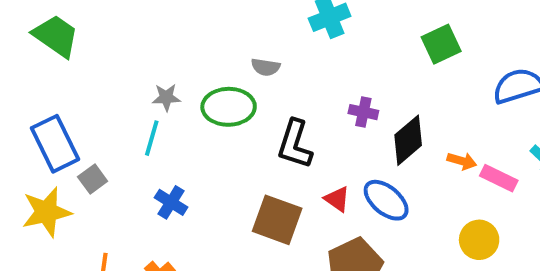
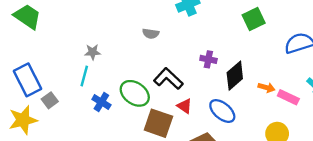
green ellipse: (229, 107) -> (135, 93), moved, turned 36
black L-shape: (295, 144) -> (168, 79), turned 116
red triangle: (337, 199) -> (184, 106), moved
blue cross: (171, 202) -> (101, 102), moved

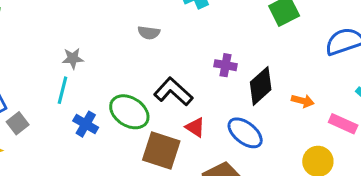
pink rectangle: (288, 97) -> (343, 124), moved

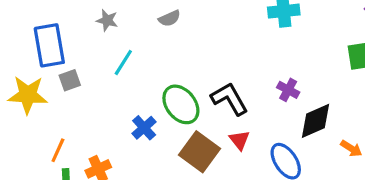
gray semicircle: (149, 33) -> (170, 18), moved, turned -50
gray star: (73, 58) -> (107, 20), moved
blue cross: (86, 124) -> (144, 128), moved

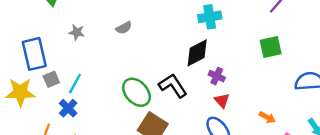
cyan line: (123, 63) -> (75, 84), moved
black diamond: (316, 121) -> (197, 53), moved
blue cross: (144, 128) -> (68, 108), moved
red triangle: (239, 140) -> (222, 100), moved

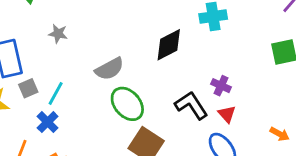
gray semicircle: (124, 28) -> (109, 69), moved, size x1.5
black diamond: (197, 53) -> (169, 45), moved
black L-shape: (173, 86) -> (191, 105), moved

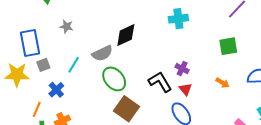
black diamond: (169, 45) -> (126, 35), moved
cyan line: (56, 93) -> (74, 65), moved
orange arrow: (280, 134) -> (223, 83), moved

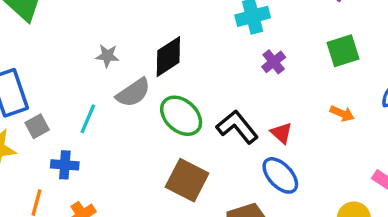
gray star: (66, 26) -> (107, 56), moved
purple cross: (182, 69) -> (274, 62), moved, turned 32
green ellipse: (114, 79) -> (181, 116), moved
blue cross: (56, 90) -> (65, 165), turned -35

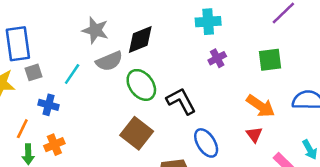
gray star: (107, 56) -> (95, 30), size x1.5
orange arrow: (342, 114) -> (261, 106), size x1.6
red triangle: (281, 133) -> (254, 135), moved

